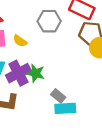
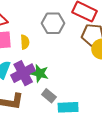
yellow semicircle: (20, 41) -> (25, 42), turned -128
gray rectangle: (58, 96) -> (49, 96), moved

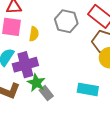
green star: (40, 73) -> (36, 83), moved
cyan rectangle: (68, 107) -> (88, 89), moved

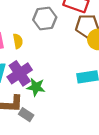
gray rectangle: (46, 93) -> (26, 115), moved

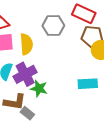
yellow semicircle: (18, 41) -> (26, 44), size x1.5

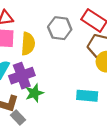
green star: (39, 89) -> (34, 93), turned 30

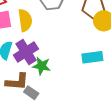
green star: (34, 93) -> (42, 66), turned -30

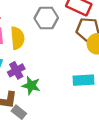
purple cross: (26, 52) -> (16, 70), size x0.7

